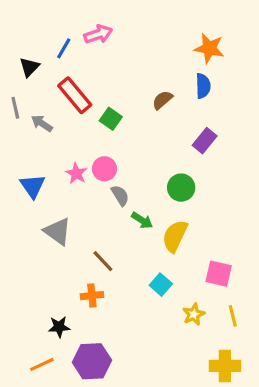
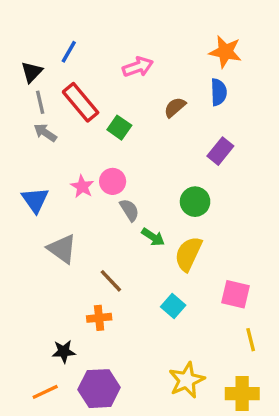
pink arrow: (98, 34) -> (138, 67), moved
gray line: (15, 108) -> (40, 102), moved
yellow star: (194, 314) -> (187, 380), moved, size x1.5

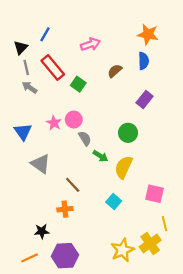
yellow cross: (242, 394) -> (150, 243), moved, turned -35

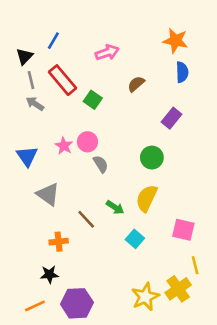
blue semicircle: (144, 61) -> (182, 72), moved
green arrow: (100, 156) -> (115, 207), moved
orange cross: (65, 209) -> (59, 242), moved

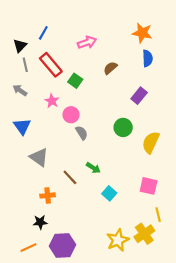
gray arrow: (35, 104) -> (20, 90), moved
pink star: (64, 146) -> (52, 101), moved
yellow semicircle: (147, 198) -> (151, 142), moved

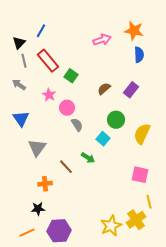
pink arrow: (87, 42) -> (102, 40), moved
brown semicircle: (110, 68) -> (104, 89), moved
gray triangle: (39, 157) -> (37, 148), turned 30
cyan square: (109, 193) -> (103, 139), moved

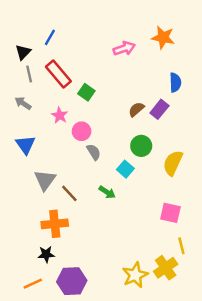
blue semicircle: (139, 55) -> (175, 83), moved
brown semicircle: (104, 89) -> (136, 109), moved
brown line: (66, 167) -> (69, 193), moved
orange cross: (45, 184) -> (55, 224), size x1.5

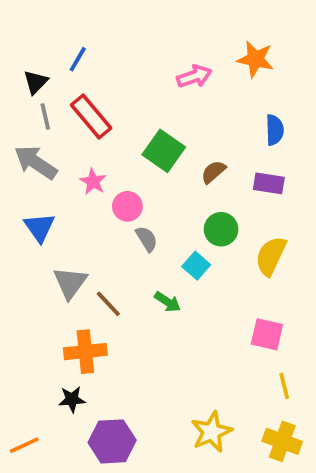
green square: (86, 92) -> (164, 151), moved, size x1.5
gray arrow: (23, 103) -> (36, 162), size x1.6
purple rectangle: (159, 109) -> (269, 183), moved, turned 60
yellow cross: (166, 268) -> (282, 441), moved, turned -35
orange line: (33, 284) -> (24, 445), moved

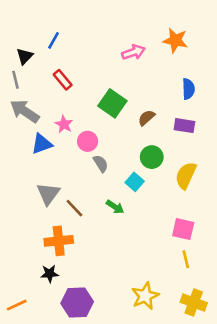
gray line: (45, 117) -> (15, 80), moved
red rectangle: (91, 117) -> (63, 80), size x0.7
blue triangle: (40, 227) -> (42, 144), moved, turned 45
yellow line: (284, 386) -> (186, 259), moved

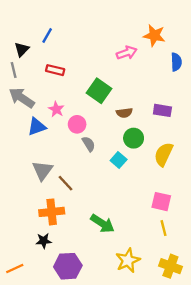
pink arrow: (133, 52) -> (127, 53), moved
red rectangle: (63, 80) -> (55, 70), turned -36
blue semicircle: (188, 89) -> (176, 62), moved
brown semicircle: (146, 118) -> (124, 113), moved, turned -147
green arrow: (115, 207) -> (102, 223), moved, size x1.5

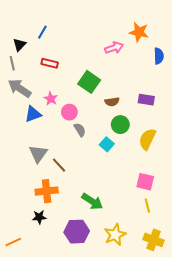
purple hexagon: (68, 266) -> (77, 232), moved

